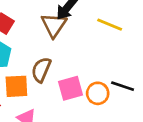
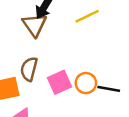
yellow line: (110, 25) -> (87, 16), turned -40
black line: (123, 86) -> (109, 89), moved

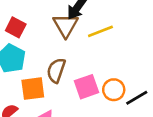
yellow line: (87, 16) -> (100, 31), moved
black line: (109, 89) -> (137, 98), turned -45

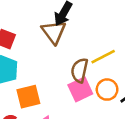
yellow line: (100, 31) -> (103, 57), moved
brown semicircle: (56, 70) -> (80, 70), moved

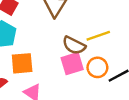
brown semicircle: (80, 70) -> (74, 45), turned -85

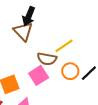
pink square: (72, 64) -> (39, 75), moved

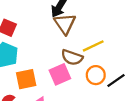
brown triangle: (23, 31) -> (65, 24), moved

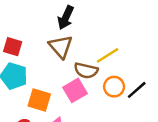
brown triangle: (65, 24) -> (61, 47), moved
orange square: (26, 79) -> (39, 100), turned 35

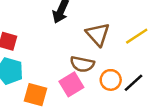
brown triangle: (61, 47) -> (98, 34), moved
yellow line: (108, 55) -> (137, 36), moved

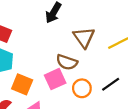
orange circle: (111, 80) -> (82, 88), moved

